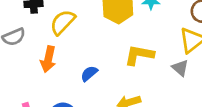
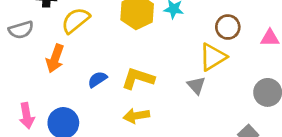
yellow L-shape: (139, 55) -> (138, 78), moved

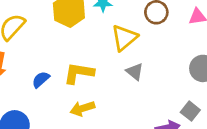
yellow triangle: (213, 57) -> (124, 38), moved

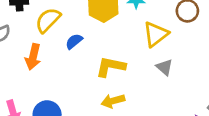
blue semicircle: (41, 79) -> (74, 41), moved

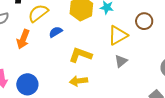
gray triangle: (165, 67) -> (121, 61), turned 32

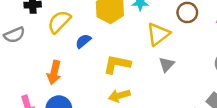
orange arrow: (23, 39) -> (54, 72), moved

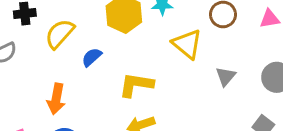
yellow triangle: (158, 34) -> (187, 44), turned -40
gray triangle: (167, 64) -> (226, 76), moved

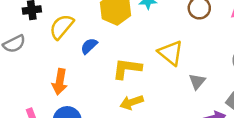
yellow triangle: (187, 44) -> (171, 53), moved
gray triangle: (226, 76) -> (197, 81), moved

